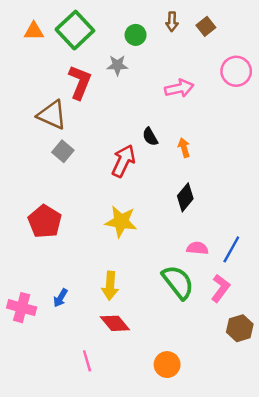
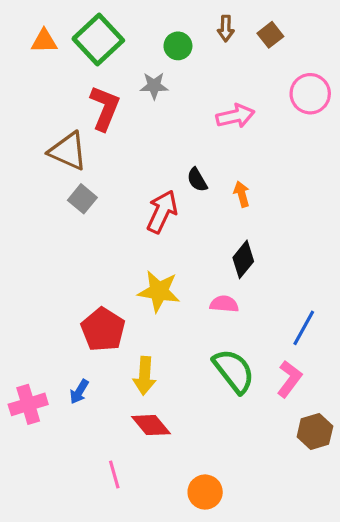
red pentagon: (45, 222) -> (103, 330), moved
pink semicircle: (197, 248) -> (224, 304), moved
pink cross: (22, 308) -> (28, 404), turned -32
orange circle: (167, 365) -> (205, 492), moved

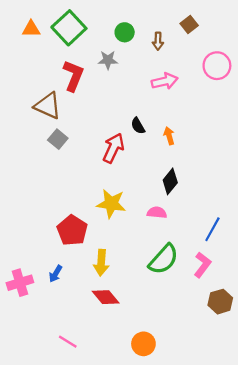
brown arrow: (226, 28) -> (158, 41), moved
green semicircle: (234, 371) -> (164, 259), turned 80
pink line: (114, 474) -> (68, 342), moved, turned -42

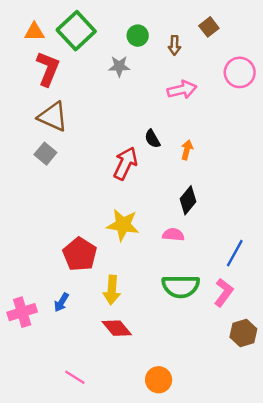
red L-shape: (73, 76) -> (48, 69), moved
orange arrow: (169, 136) -> (187, 150), turned 30
gray square: (58, 139) -> (45, 154), moved
green semicircle: (164, 259) -> (181, 286), turned 48

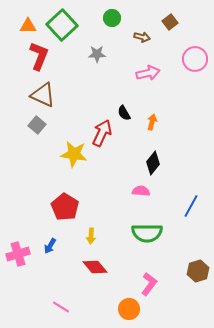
green circle: (138, 36) -> (112, 18), moved
brown arrow: (175, 45) -> (142, 37), turned -77
yellow star: (123, 225) -> (74, 154), moved
yellow arrow: (112, 290) -> (91, 236), size x0.7
pink L-shape: (224, 292) -> (149, 284), moved

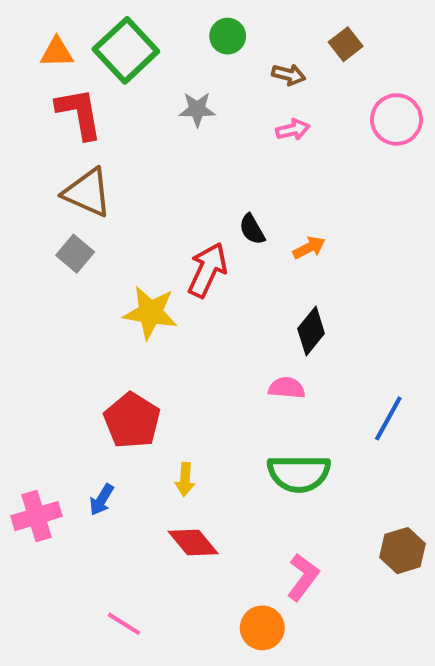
red L-shape: (39, 56) -> (79, 113), turned -32
pink arrow: (148, 73) -> (293, 130), moved, size x0.7
orange arrow: (152, 122) -> (309, 248), turned 49

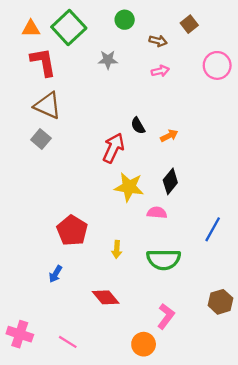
yellow star: (150, 313) -> (129, 187), moved
yellow arrow: (185, 479) -> (117, 249), moved
pink cross: (37, 516) -> (20, 334), moved, turned 35

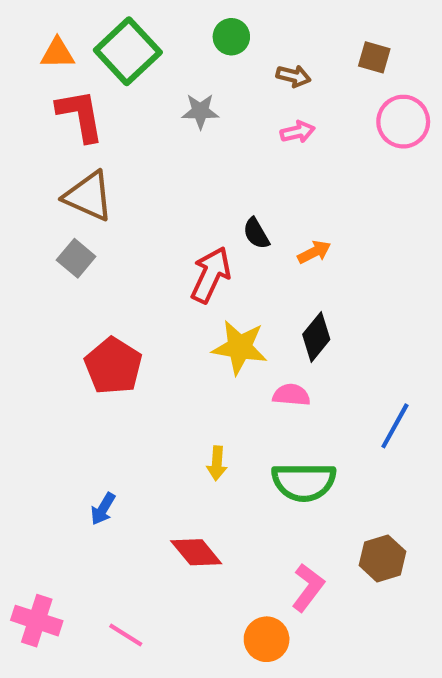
brown square: (189, 24) -> (374, 57), moved, turned -36
red pentagon: (72, 230) -> (113, 366), moved
brown hexagon: (220, 302) -> (382, 558), moved

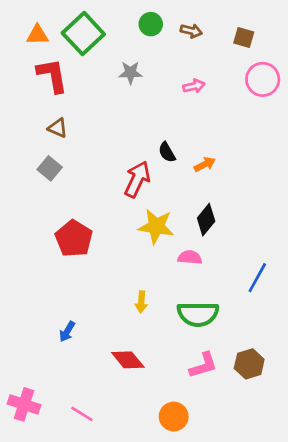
brown arrow: (293, 76) -> (191, 31), moved
brown triangle: (88, 196) -> (58, 128), size x0.6
pink L-shape: (308, 587) -> (203, 365), moved, turned 36

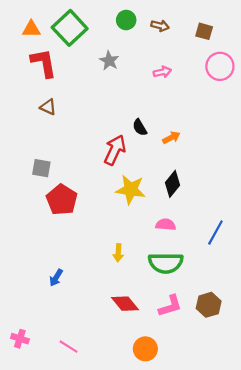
gray star: (131, 73) -> (109, 61), turned 30
gray square: (50, 168) -> (41, 168), moved, turned -30
pink semicircle: (190, 257) -> (166, 225), moved
red diamond: (128, 360) -> (125, 304), moved
pink cross: (24, 404) -> (20, 339), size x0.7

